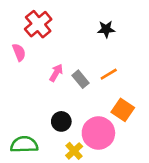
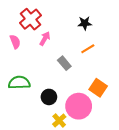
pink arrow: (56, 73) -> (45, 39), moved
orange line: (109, 74) -> (88, 49), moved
green semicircle: (24, 145) -> (19, 83), moved

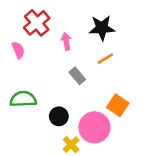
black star: (85, 23) -> (102, 28), size x1.5
pink arrow: (45, 39) -> (66, 41), moved, turned -40

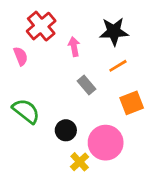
green semicircle: (23, 99) -> (26, 111), turned 40
orange square: (118, 105) -> (132, 103), moved, turned 35

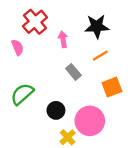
green semicircle: (26, 111) -> (22, 94), turned -80

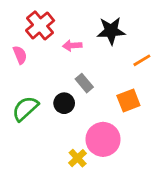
pink arrow: (63, 39) -> (72, 46), turned -84
orange line: (100, 56) -> (142, 60), moved
black circle: (56, 110) -> (64, 103), moved

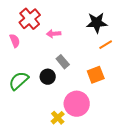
black star: (111, 31) -> (97, 23), moved

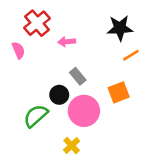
green semicircle: (19, 81) -> (36, 116), moved
pink circle: (77, 104) -> (84, 111), moved

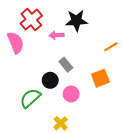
black star: (120, 28) -> (76, 21), moved
pink semicircle: (18, 50) -> (16, 43), size x1.5
pink circle: (84, 111) -> (71, 94), size x0.6

